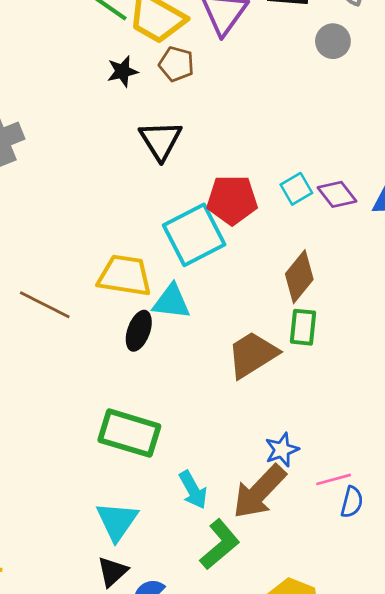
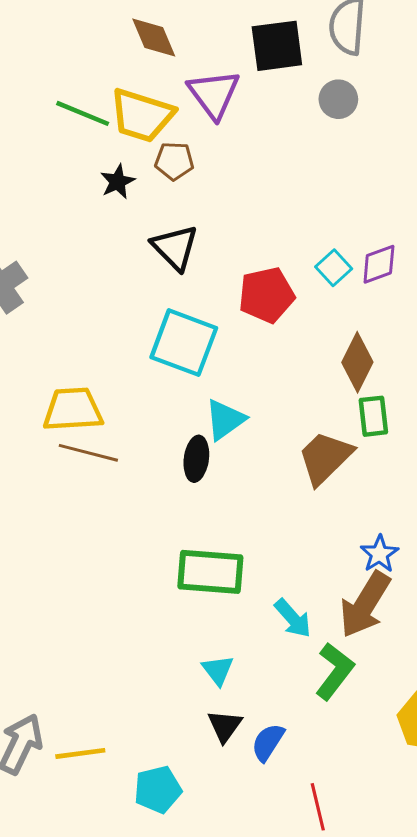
purple diamond: (337, 194) -> (379, 264), turned -60
cyan square: (194, 235) -> (184, 343), moved, turned -30
yellow trapezoid: (125, 276) -> (73, 410), moved
cyan triangle: (171, 302) -> (225, 420), turned -30
cyan triangle: (117, 521) -> (218, 670), size x0.7

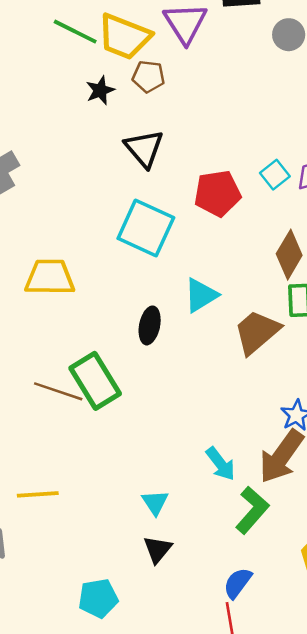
cyan triangle: (225, 420) -> (201, 295), moved
brown line: (88, 453) -> (58, 391), moved
green rectangle: (210, 572) -> (95, 381), moved, turned 50
blue semicircle: (268, 742) -> (238, 583), moved
yellow line: (80, 753) -> (38, 494), moved

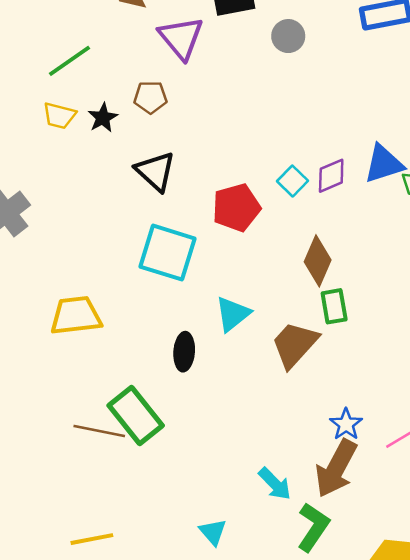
green line: (75, 32) -> (69, 61), turned -54
yellow trapezoid: (124, 37) -> (59, 116), moved, size x0.6

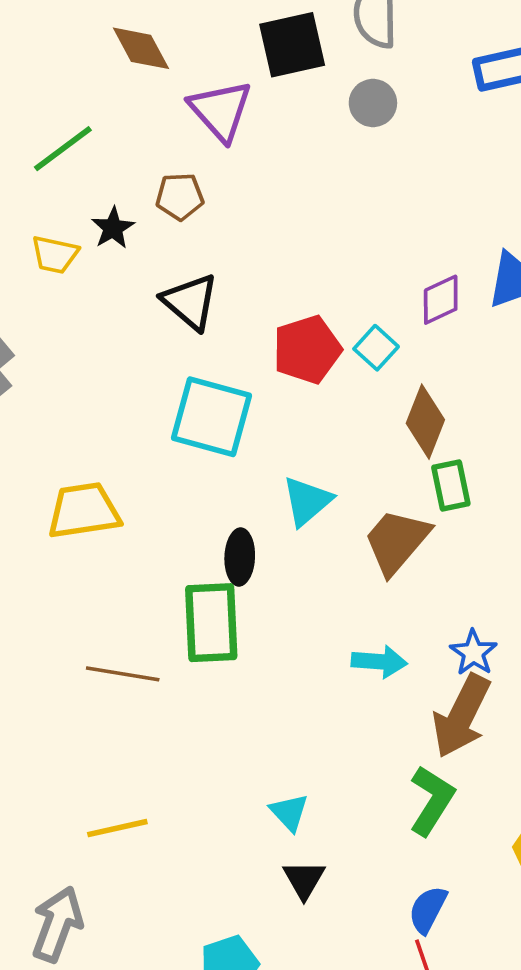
yellow trapezoid: (59, 116) -> (55, 255), moved
cyan square: (292, 181) -> (376, 348), moved
green rectangle: (136, 416) -> (211, 623), moved, turned 38
cyan arrow: (275, 484) -> (379, 662), moved, turned -39

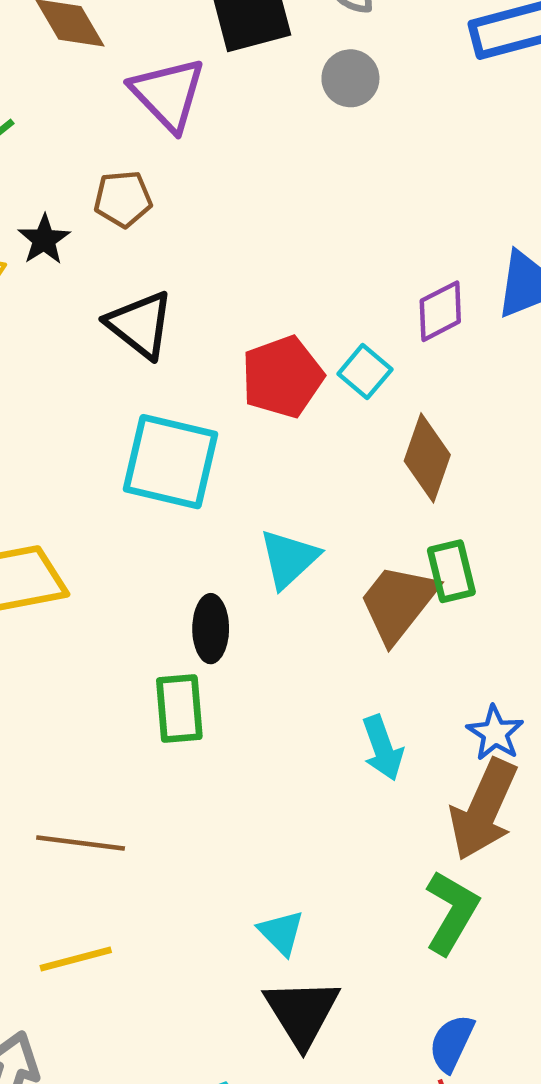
green rectangle: (451, 485) -> (451, 571), moved
green rectangle: (211, 623) -> (179, 709), size x0.7
cyan arrow: (379, 662) -> (383, 748), turned 68
brown line: (123, 674) -> (81, 843), moved
black triangle: (304, 880) -> (302, 1013), size x1.5

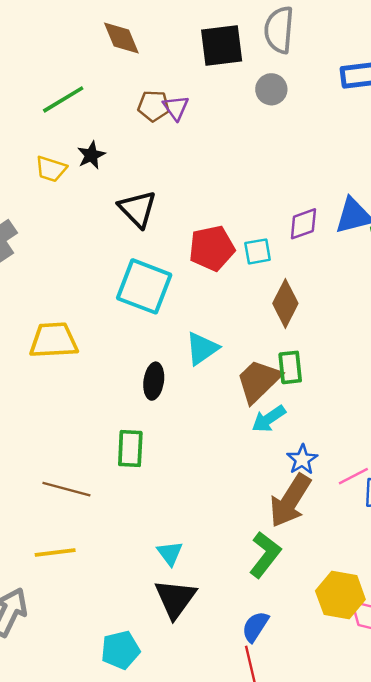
purple triangle: (168, 94) -> (176, 108), moved, size x0.6
brown pentagon: (123, 199) -> (154, 106), moved
cyan square: (365, 372) -> (258, 251), turned 32
green rectangle: (179, 709) -> (130, 449), moved
cyan arrow: (383, 748) -> (269, 419), moved, turned 68

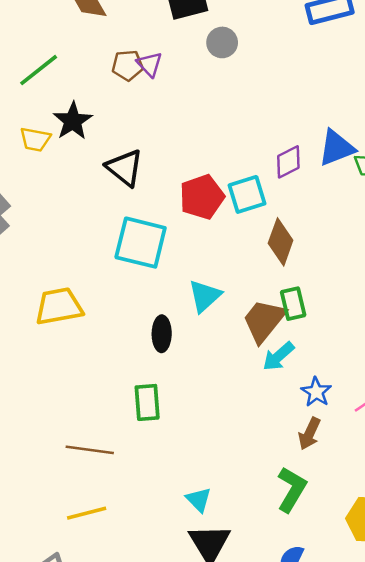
gray circle: (271, 89) -> (222, 42), moved
black star: (91, 155) -> (73, 121), size x1.4
cyan square: (258, 251) -> (247, 194), size x1.4
brown arrow: (290, 501) -> (309, 434), size x0.6

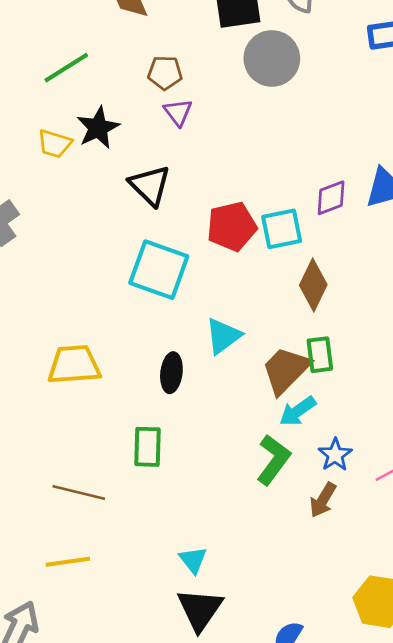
gray circle: (222, 42) -> (272, 58), size x1.6
purple triangle: (149, 64) -> (178, 112), moved
yellow trapezoid: (59, 306) -> (74, 365), moved
green L-shape: (292, 489) -> (273, 460), moved

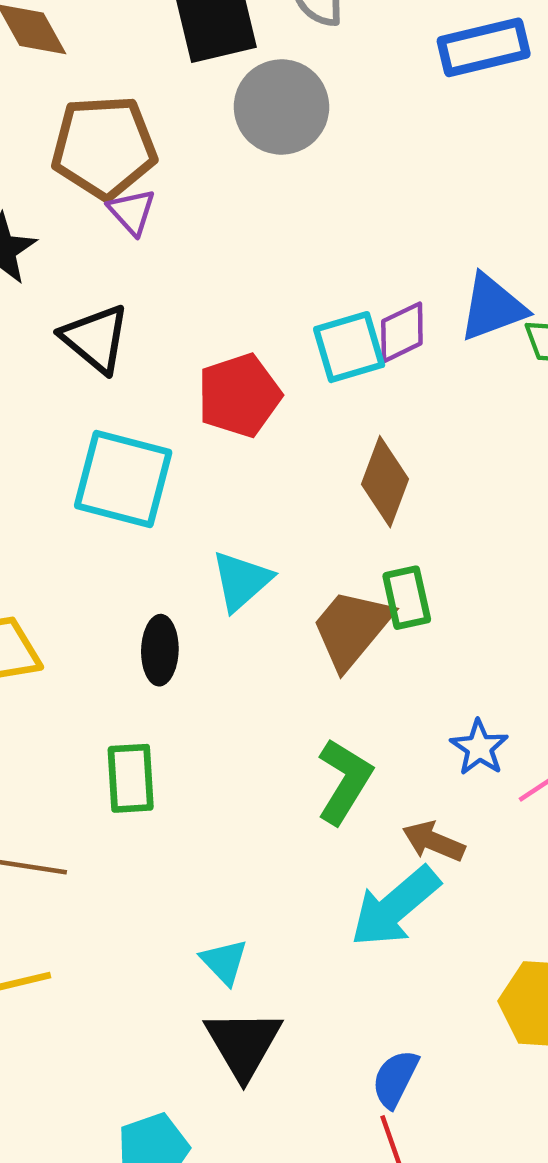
brown pentagon: (165, 73) -> (104, 147), size x1.8
cyan square: (282, 229) -> (349, 347), moved
cyan arrow: (298, 411) -> (395, 907), moved, size x1.5
blue star: (335, 455) -> (479, 747), moved
brown arrow: (323, 500) -> (434, 841), turned 87

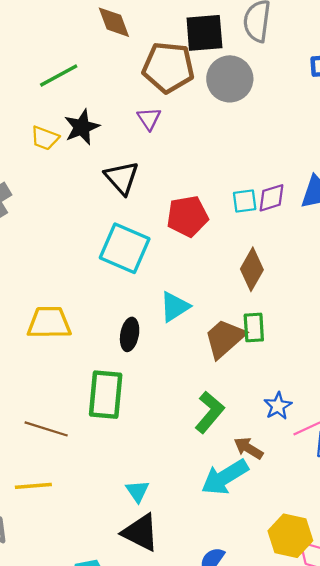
brown pentagon: (104, 147) -> (168, 67), moved
cyan square: (349, 347) -> (245, 201), size x0.7
green rectangle: (131, 778) -> (106, 395), size x1.4
black triangle: (243, 1044) -> (140, 533), turned -42

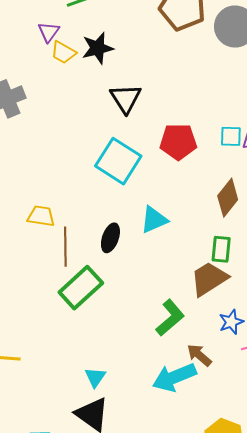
purple triangle: (149, 119) -> (49, 32), moved
yellow trapezoid: (49, 323) -> (41, 216), size x0.7
brown trapezoid: (225, 338) -> (209, 279), moved
green rectangle: (106, 395) -> (81, 288), turned 33
brown line: (46, 429) -> (65, 247), moved, turned 63

